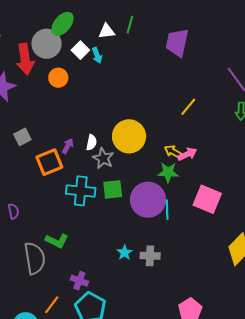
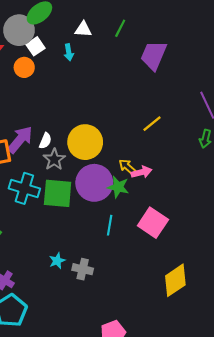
green line: (130, 25) -> (120, 28), moved
white square: (80, 50) -> (35, 46), moved
purple arrow: (68, 146) -> (20, 140), size x1.8
green square: (113, 189) -> (58, 193), size x1.4
purple circle: (148, 200) -> (94, 183), moved

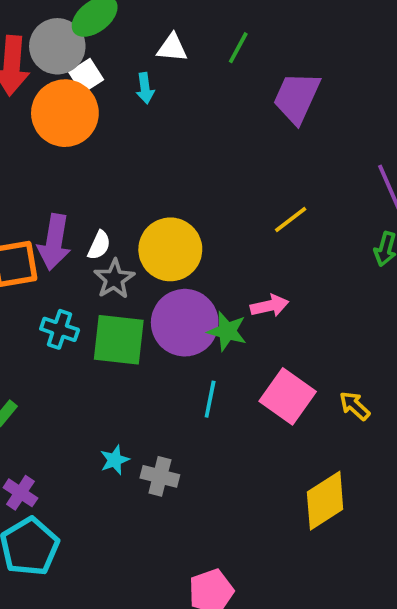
orange circle: (24, 67) -> (65, 113), size x1.8
purple arrow: (20, 140) -> (54, 242), turned 148
yellow arrow: (127, 167) -> (355, 406), moved
cyan cross: (24, 188) -> (60, 329), size x0.7

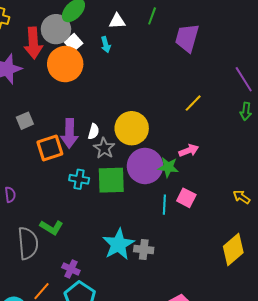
pink square: (288, 396) -> (186, 198), moved, size x0.7
cyan star: (115, 460) -> (118, 244), size x2.0

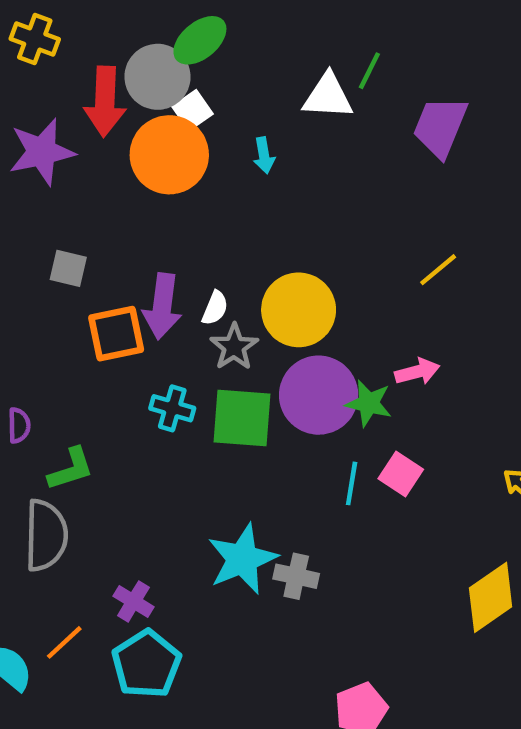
white triangle: (117, 21) -> (328, 96), moved, size x1.4
cyan arrow: (106, 45) -> (264, 155), moved
gray square: (25, 121) -> (68, 268), turned 30
green L-shape: (51, 227) -> (71, 469), moved, turned -55

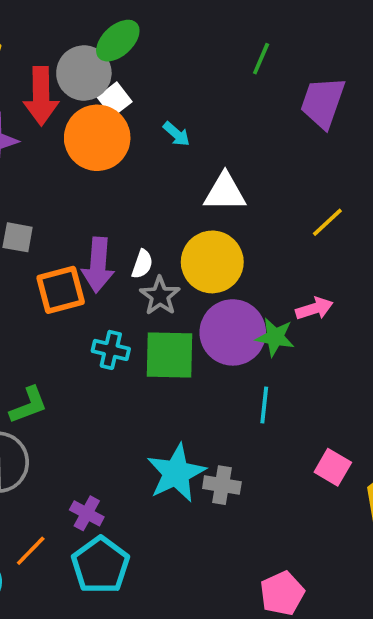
white triangle: (328, 96) -> (225, 192), moved
cyan arrow: (264, 155) -> (176, 134), turned -36
pink square: (401, 474) -> (333, 467), moved

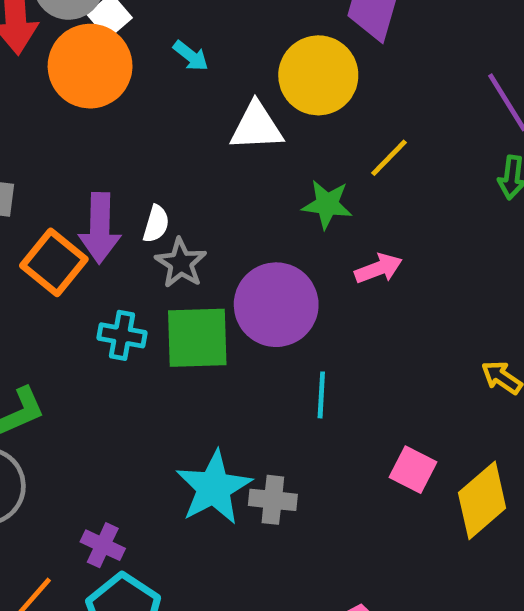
yellow circle: (212, 262) -> (318, 75), moved
orange square: (61, 290) -> (54, 262), turned -33
green star: (275, 337) -> (327, 204), moved

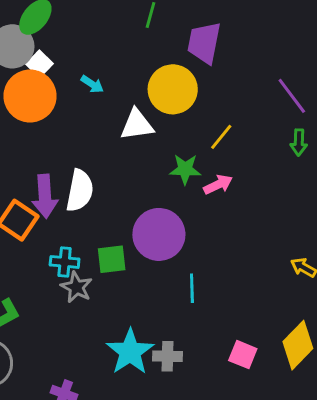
white semicircle: (156, 224) -> (80, 191), size x1.8
gray star: (181, 263) -> (76, 287), moved
pink arrow: (378, 269) -> (218, 185), moved
green square: (197, 338) -> (112, 259), size x0.7
pink square: (413, 470) -> (243, 355), moved

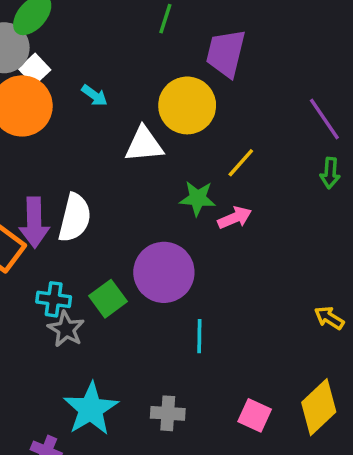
green square: (112, 259) -> (108, 299), turned -32
cyan star: (130, 352) -> (91, 409), moved

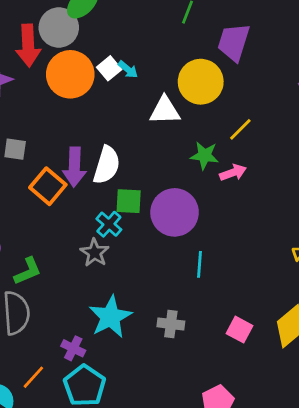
white square: (35, 69) -> (109, 68), moved
cyan cross: (54, 299) -> (109, 224), moved, turned 30
green square: (108, 299) -> (129, 201), moved, turned 36

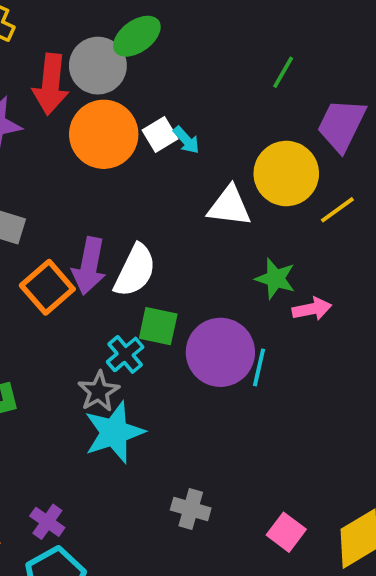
yellow line: (240, 129) -> (337, 210), moved
cyan line: (200, 264) -> (259, 367), moved
cyan star: (110, 317) -> (114, 432), moved

